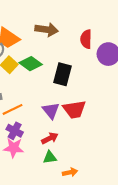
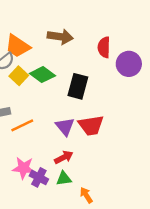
purple cross: (15, 131) -> (39, 177), moved
orange arrow: (70, 172) -> (86, 195), turned -112

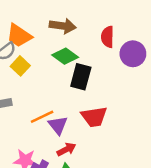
green diamond: (42, 75) -> (65, 56), moved
orange line: (22, 125) -> (42, 117), moved
purple triangle: (65, 127) -> (58, 125), moved

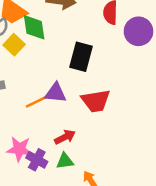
green diamond: (65, 56) -> (34, 27), moved, turned 45
purple triangle: (58, 125) -> (56, 93), moved, turned -45

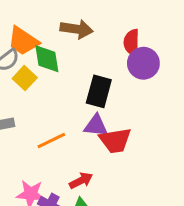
purple circle: (138, 31) -> (143, 63), moved
purple triangle: (56, 93) -> (96, 126), moved

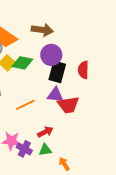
red semicircle: (132, 42) -> (83, 70), moved
green diamond: (47, 59) -> (22, 63), moved, turned -70
purple circle: (143, 63) -> (51, 55), moved

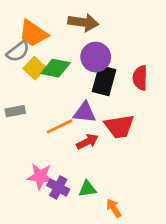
purple triangle: (55, 95) -> (85, 113), moved
red arrow: (45, 132) -> (87, 142), moved

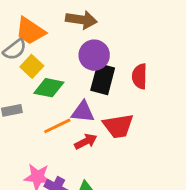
green diamond: (55, 68) -> (49, 88), moved

